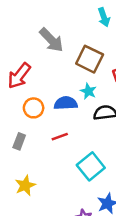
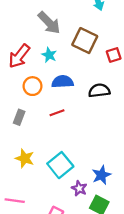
cyan star: (88, 91) -> (49, 55), moved
cyan square: (91, 166) -> (60, 165), moved
yellow star: (25, 185) -> (25, 158), turned -30

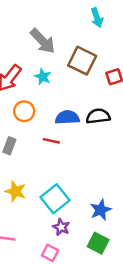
blue semicircle: (63, 82) -> (67, 117), moved
red line: (57, 113) -> (51, 141), turned 32
purple star: (79, 188) -> (61, 227), moved

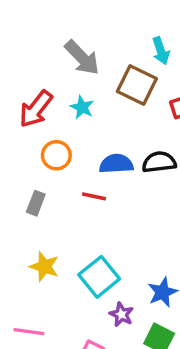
cyan arrow: (97, 18) -> (161, 51), moved
purple star: (61, 227) -> (121, 314), moved

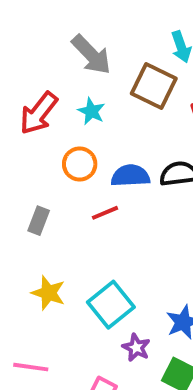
orange circle: (56, 155) -> (80, 164), moved
red line: (94, 196) -> (105, 213), turned -35

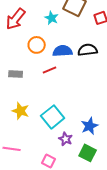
cyan star: (91, 111) -> (52, 18), moved
gray rectangle: (39, 221) -> (16, 74), turned 72

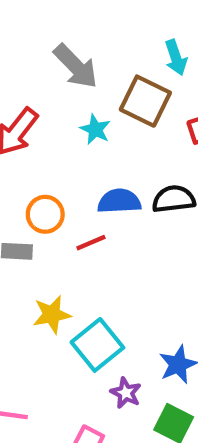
orange circle: (37, 45) -> (45, 214), moved
yellow star: (21, 111) -> (52, 314), moved, turned -30

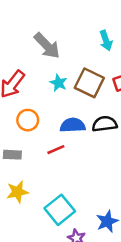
brown square: (145, 101) -> (89, 83), moved
orange circle: (45, 214) -> (28, 120), moved
yellow star: (52, 314) -> (17, 192), moved

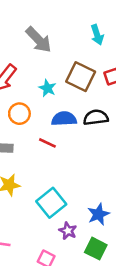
cyan star: (58, 83) -> (47, 88), moved
red line: (56, 150) -> (47, 143), turned 48

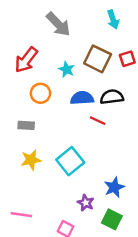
red line: (47, 143) -> (98, 121), moved
cyan square: (51, 203) -> (70, 161), moved

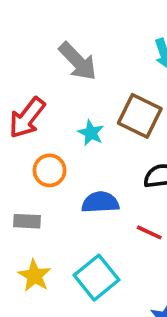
blue semicircle: (82, 98) -> (100, 202), moved
red line: (98, 121) -> (149, 232), moved
yellow star: (31, 160) -> (34, 276), turned -30

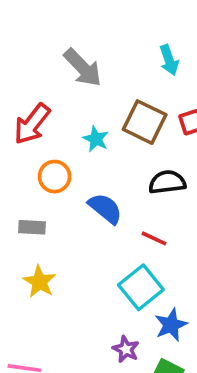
blue semicircle: (100, 202) -> (105, 208), turned 42
cyan square: (97, 278) -> (141, 287), moved

